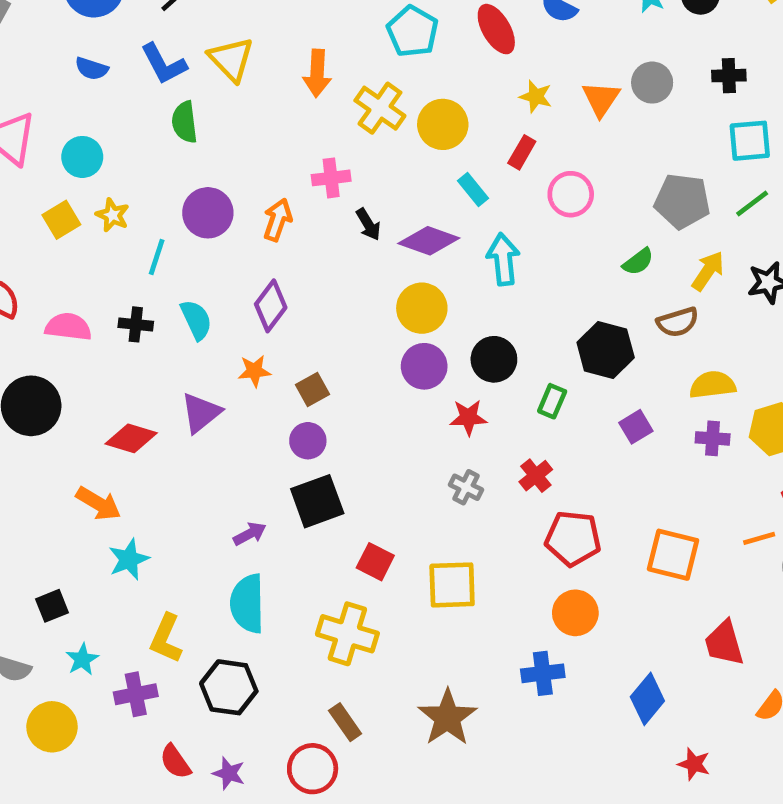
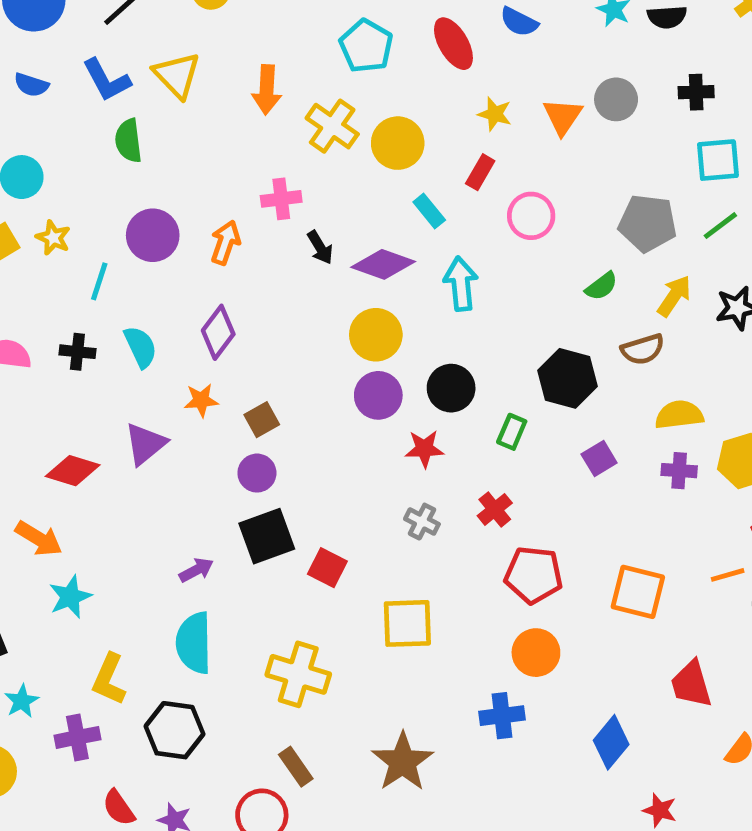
red square: (375, 562) -> (327, 568), moved

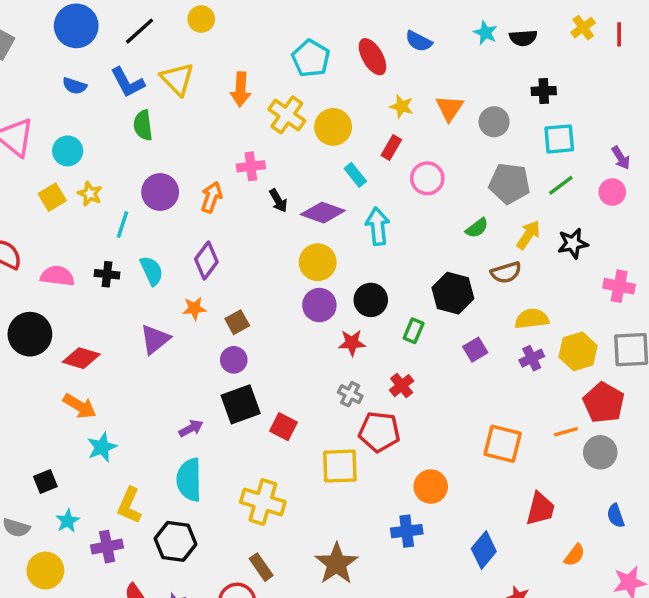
gray circle: (616, 99) -> (494, 122), moved
red diamond: (73, 471) -> (81, 358), moved
purple cross: (679, 471) -> (532, 358), turned -30
red pentagon: (534, 575) -> (379, 432), moved
red trapezoid: (691, 684) -> (540, 509), turned -150

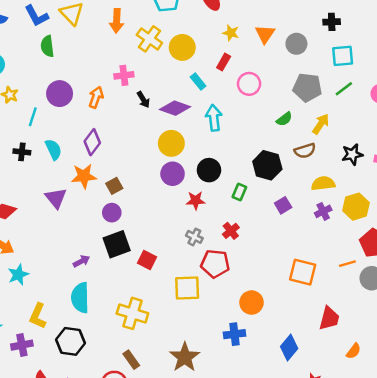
black star: (573, 243) -> (352, 154), moved
orange star: (194, 308) -> (84, 176), size x1.5
purple triangle: (155, 339) -> (56, 198), turned -30

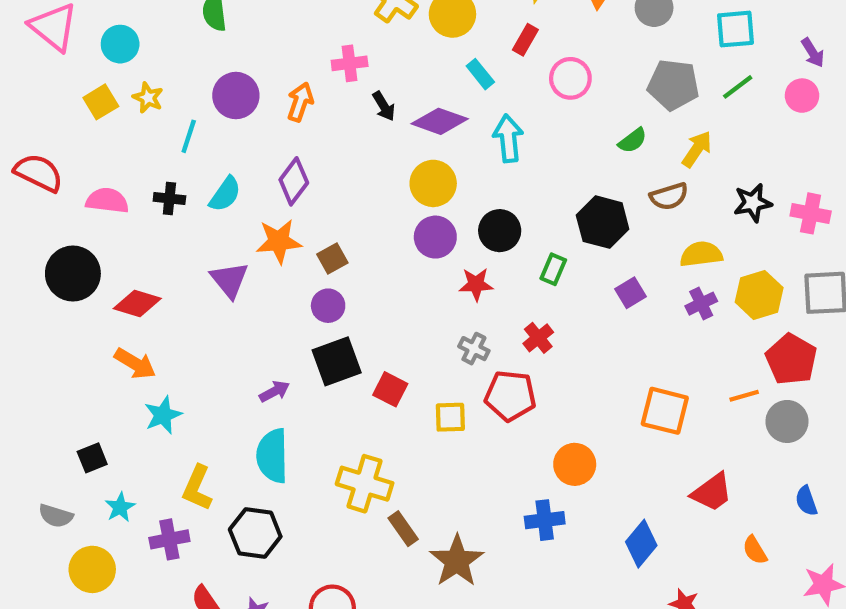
cyan semicircle: (53, 149) -> (225, 194), turned 60
yellow square: (187, 288) -> (450, 417), moved, size x0.7
red trapezoid: (329, 318) -> (712, 492), turned 40
orange semicircle: (354, 351) -> (755, 550), turned 112
brown rectangle: (131, 360) -> (403, 529), moved

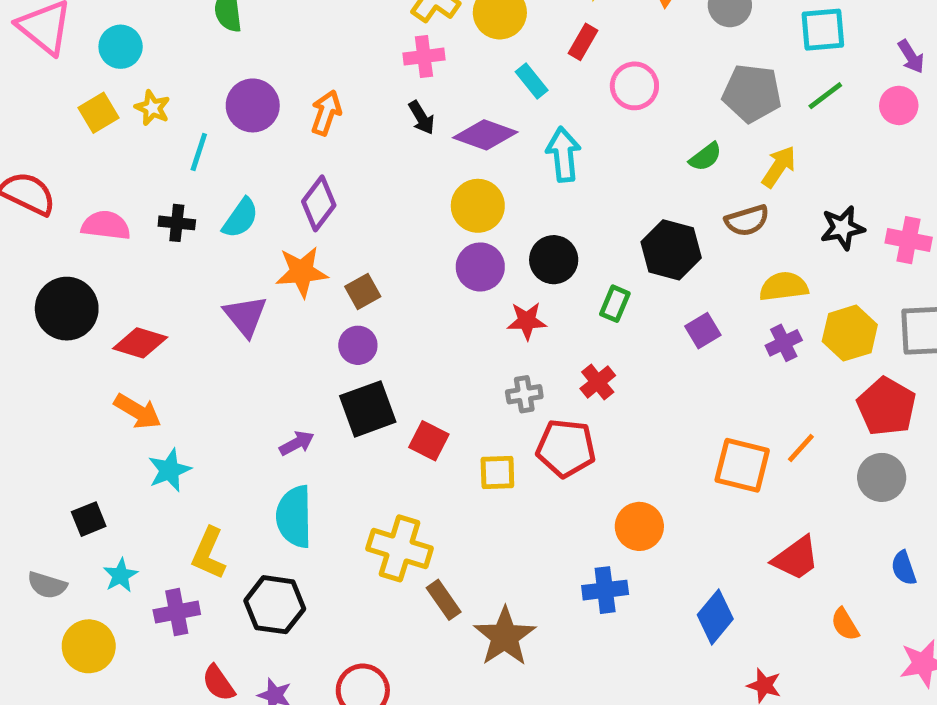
pink cross: (350, 63) -> (424, 57), moved
gray cross: (474, 349) -> (524, 394), turned -36
orange line: (744, 396) -> (801, 448), moved, turned -32

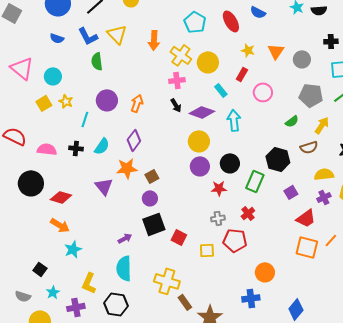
green rectangle: (615, 304) -> (255, 181), size x1.5
black square: (89, 519) -> (40, 269), turned -32
red trapezoid: (796, 558) -> (306, 218), moved

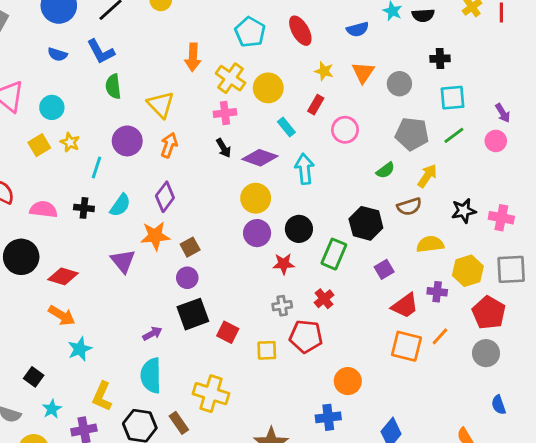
blue semicircle: (258, 12) -> (358, 29), moved, turned -42
yellow triangle: (117, 34) -> (161, 105), moved
purple cross: (324, 197) -> (437, 292), moved, turned 32
brown rectangle: (185, 302) -> (179, 423), moved

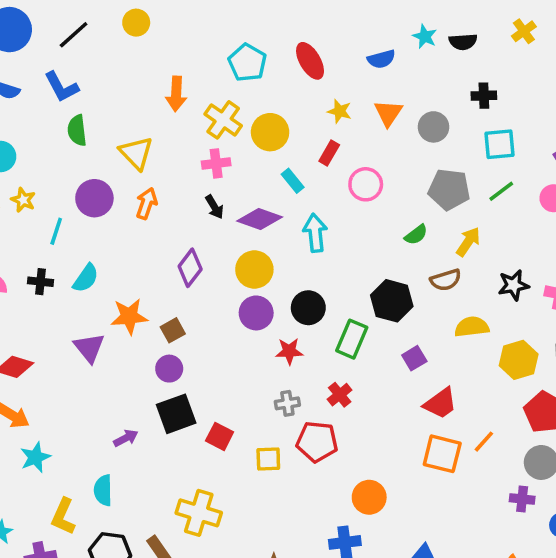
purple diamond: (165, 197) -> (190, 268), moved
purple cross: (437, 292) -> (522, 499), moved
cyan semicircle: (151, 375) -> (103, 490), moved, size x0.7

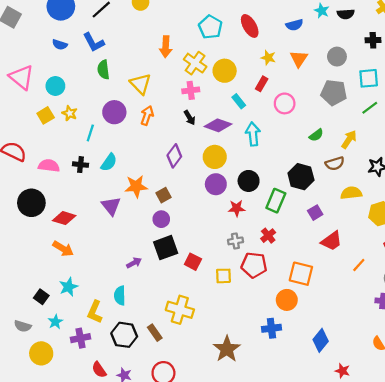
black cross: (484, 96) -> (373, 40), moved
gray circle: (433, 127) -> (337, 57), moved
gray pentagon: (449, 190) -> (334, 93), moved
orange square: (442, 454) -> (301, 274), moved
cyan star: (35, 457) -> (68, 287), moved

